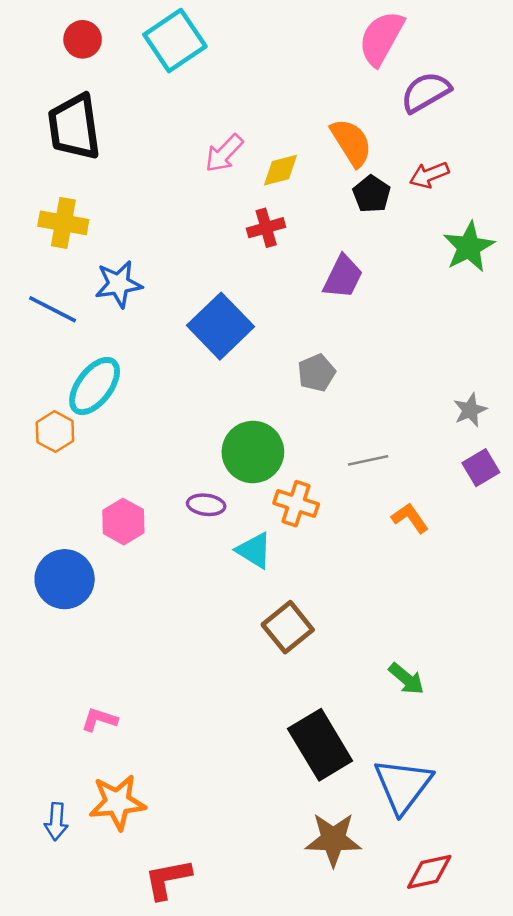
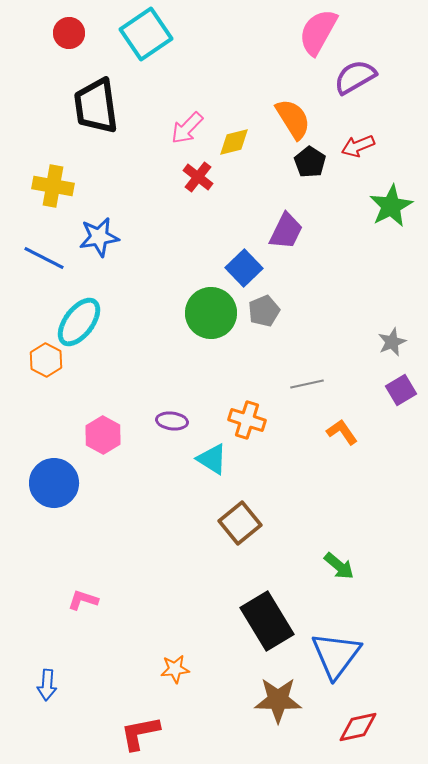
black trapezoid: (74, 127) -> (96, 106), moved
red cross: (266, 228) -> (198, 177), moved, turned -36
blue square: (221, 326) -> (244, 268), moved, size x0.7
green circle: (253, 452) -> (211, 313), moved
orange star: (117, 802) -> (175, 669), moved, size x0.6

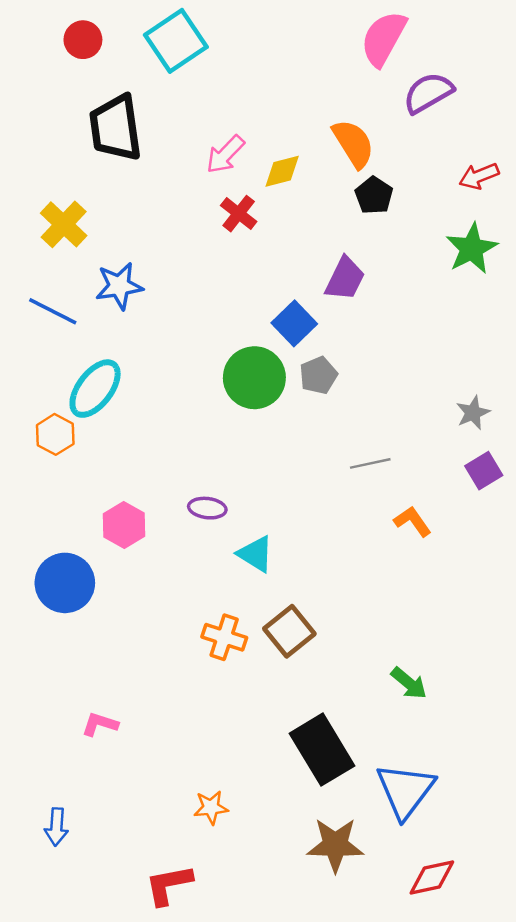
red arrow: (358, 146) -> (479, 176), moved
yellow cross: (53, 186) -> (64, 224), turned 33
orange cross: (247, 420) -> (224, 637), moved

